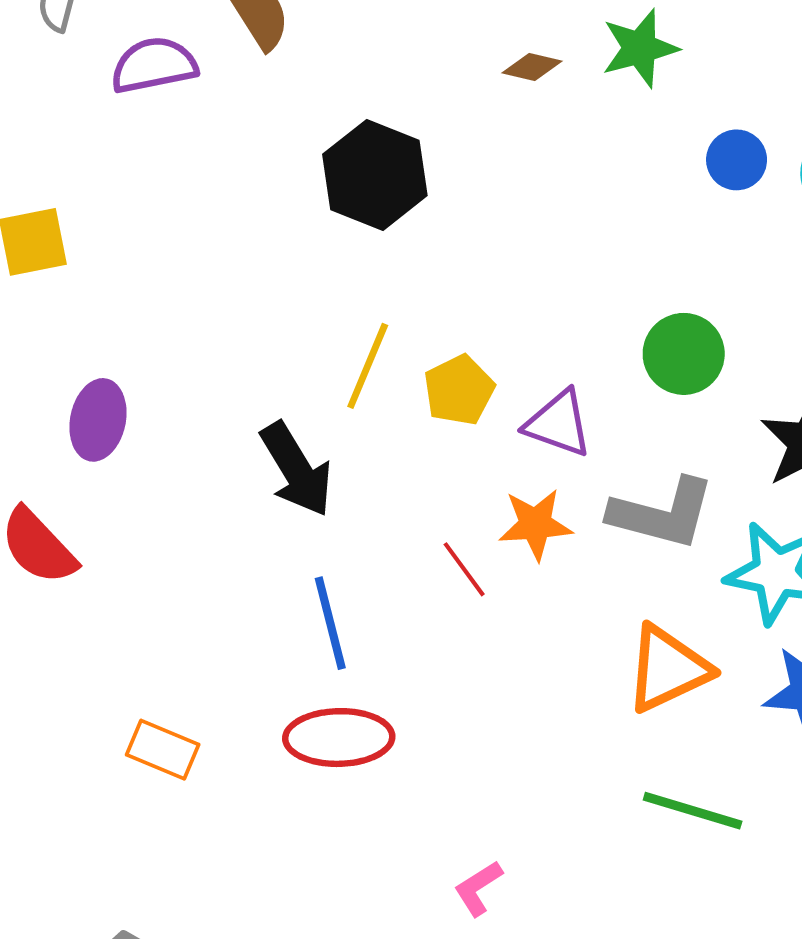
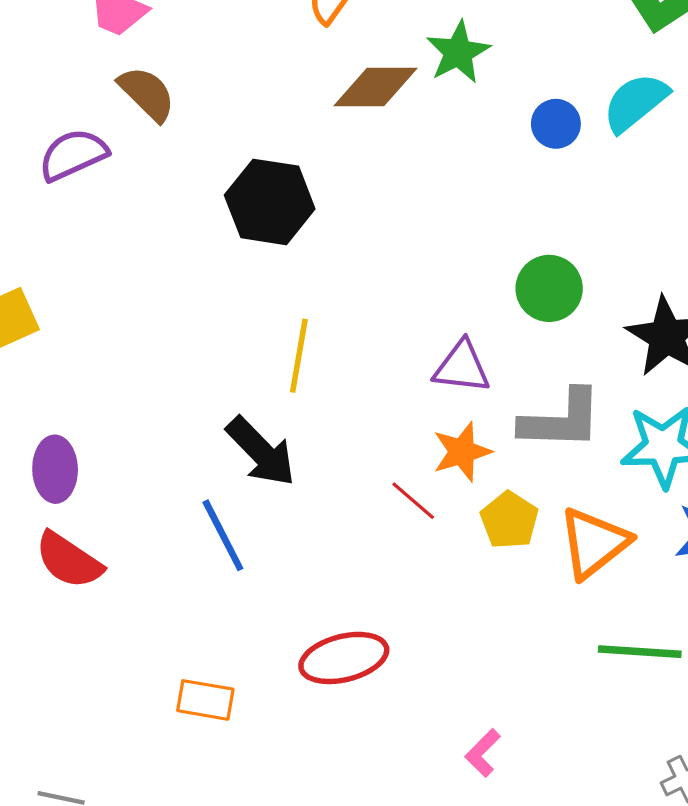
brown diamond: (532, 67) -> (375, 87), size x1.8
yellow pentagon: (459, 390) -> (509, 520), moved
purple ellipse: (98, 420) -> (55, 469), moved
blue line: (330, 623) -> (223, 535), moved

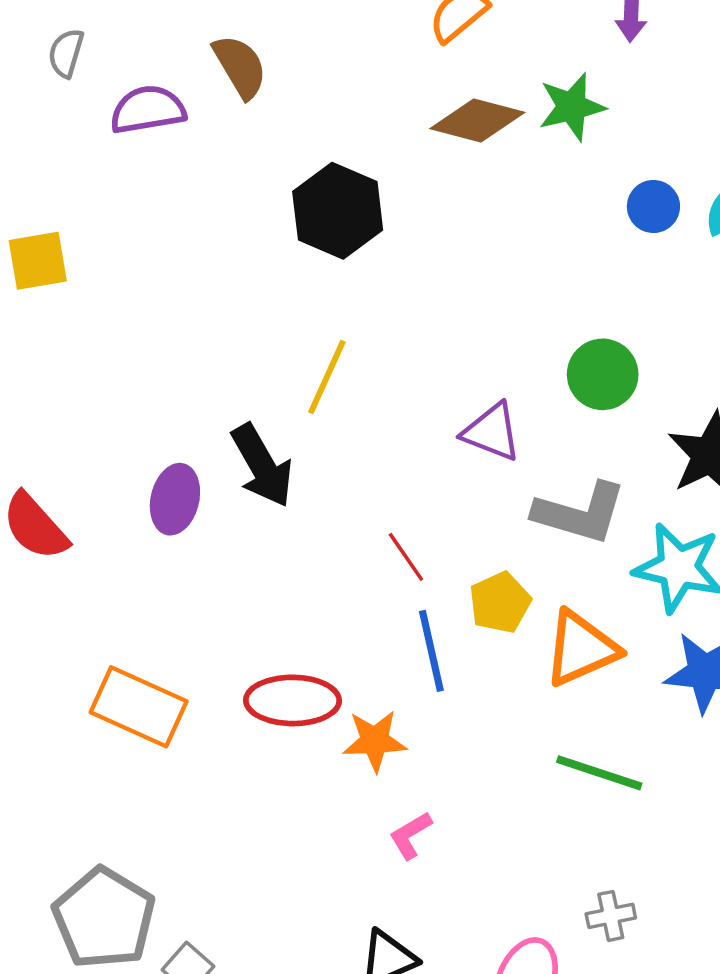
orange star: (462, 452) -> (375, 741), moved
purple ellipse: (55, 469) -> (175, 499), moved
blue line: (223, 535) -> (431, 651), moved
orange rectangle: (205, 700) -> (139, 707), size x1.5

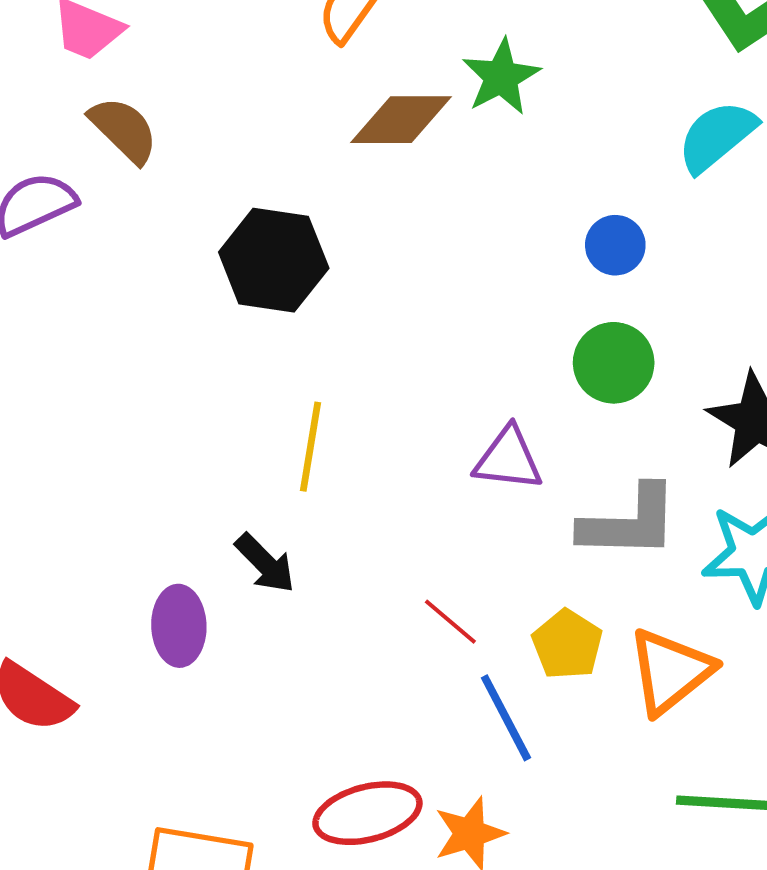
blue circle: (653, 206) -> (615, 245), moved
black arrow: (262, 466) -> (265, 563), size x0.7

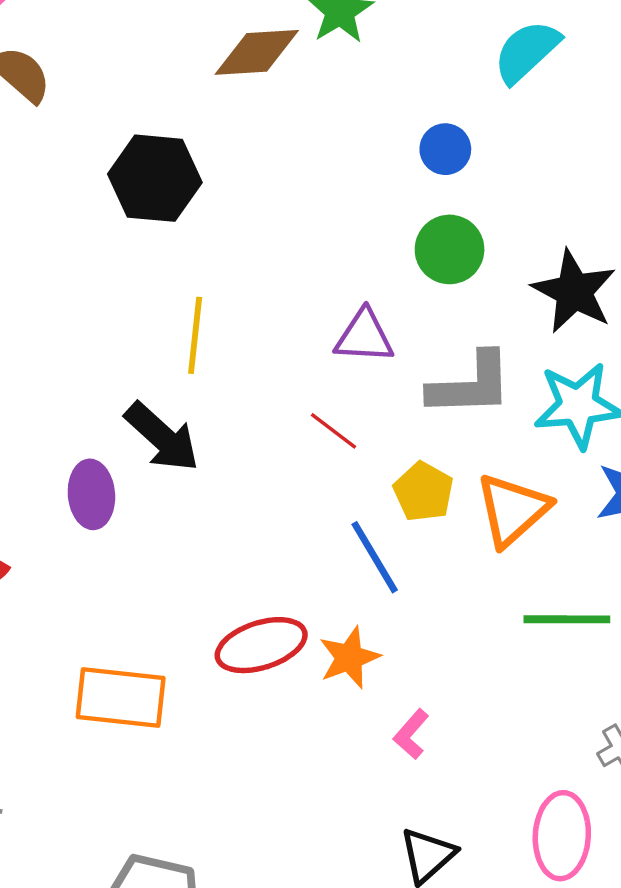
black arrow: (265, 563) -> (162, 437), size x1.4
red line: (450, 622) -> (333, 431), moved

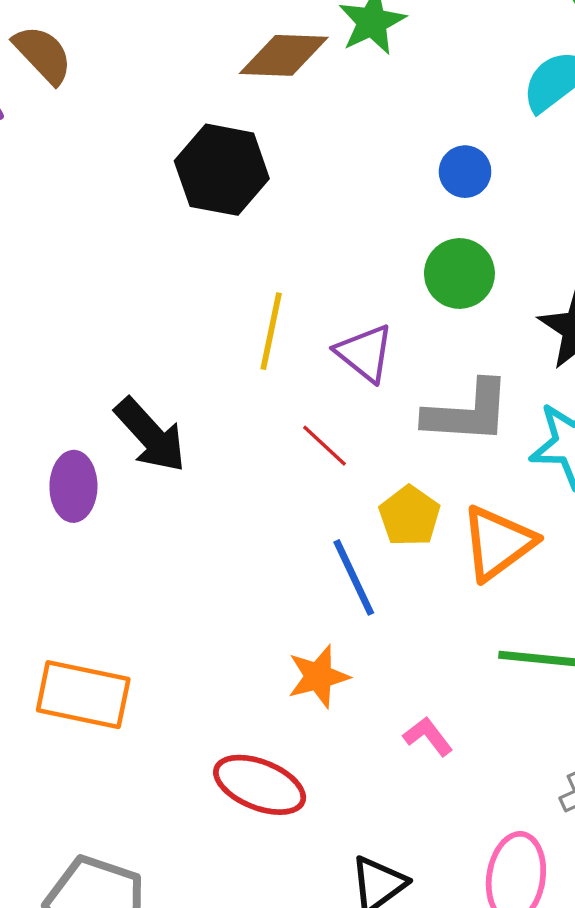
black hexagon: (155, 178) -> (222, 170), moved
yellow line: (195, 335) -> (271, 331), moved
purple triangle: (364, 336) -> (365, 353), turned 30
red ellipse: (261, 645) -> (260, 785), moved, turned 34
pink L-shape: (411, 734) -> (428, 736), moved, turned 96

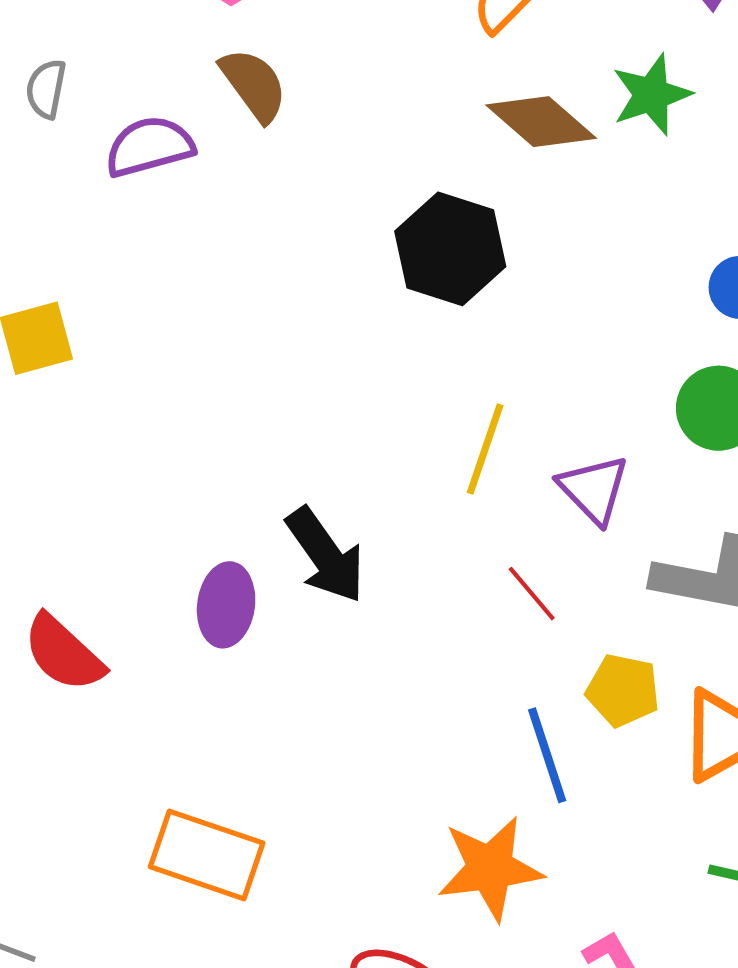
brown diamond: (284, 55) -> (541, 122), turned 32
yellow pentagon: (410, 516) -> (623, 690), turned -30
orange star: (318, 676) -> (490, 868), size x1.4

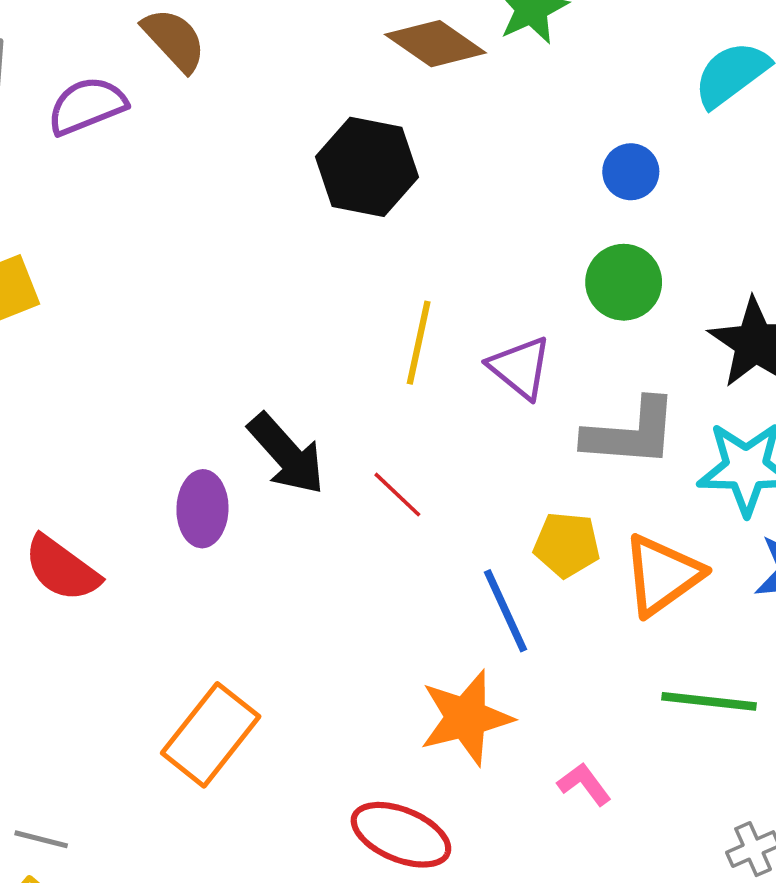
red line: (532, 594) -> (397, 495), moved
orange rectangle: (207, 855) -> (211, 735), turned -64

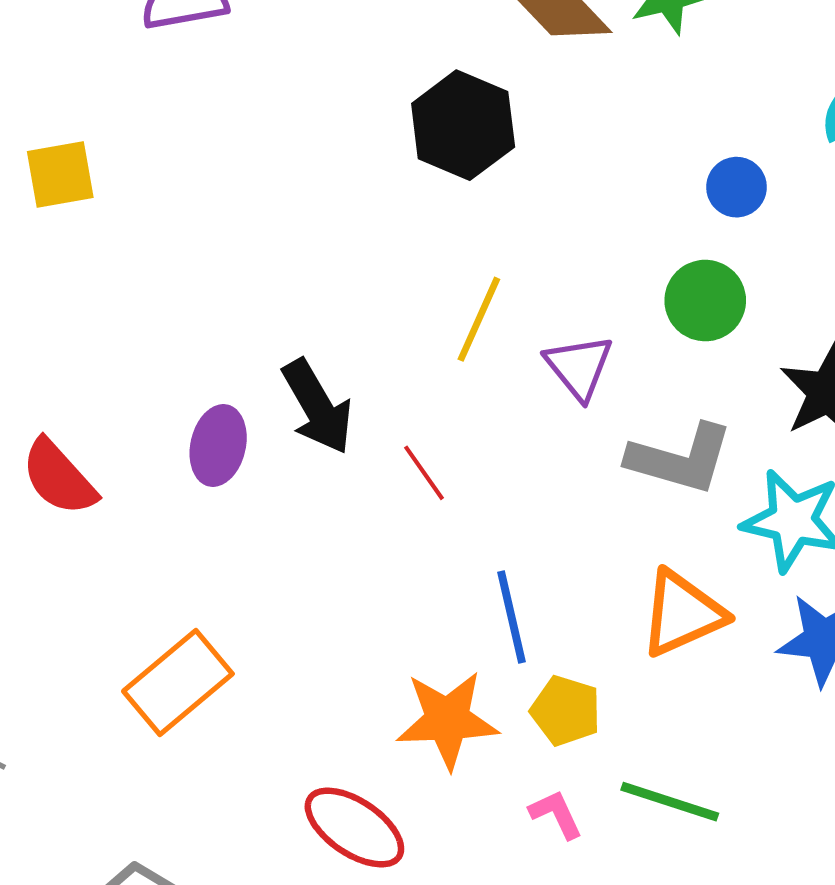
yellow pentagon: (567, 545) -> (566, 711), moved
green line: (709, 701) -> (670, 802), moved

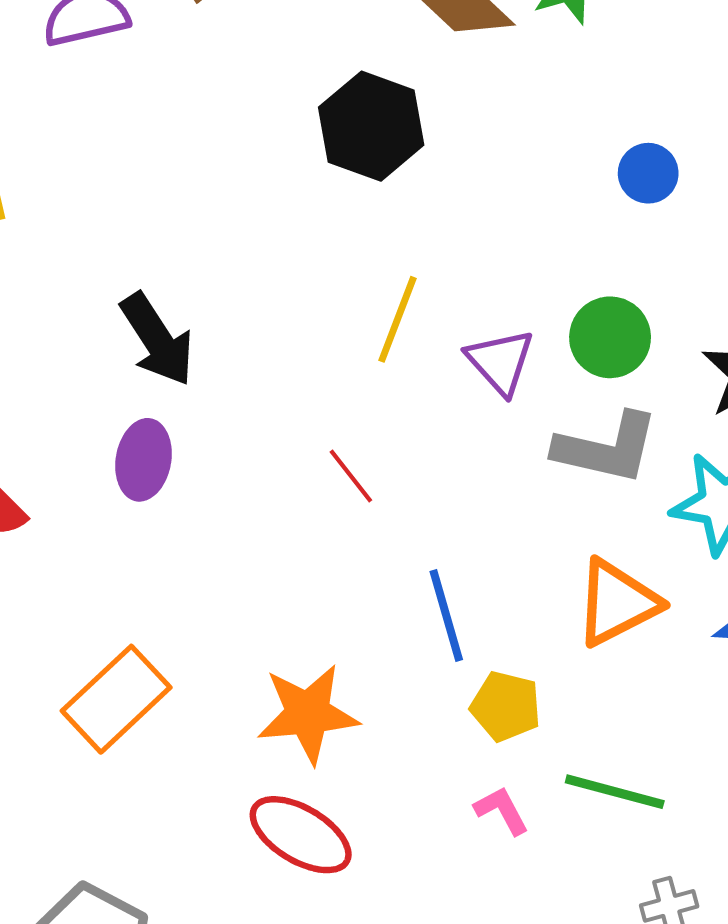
green circle: (705, 301) -> (610, 337), moved
black arrow: (317, 407) -> (157, 339), moved
orange star: (447, 720) -> (308, 714), moved

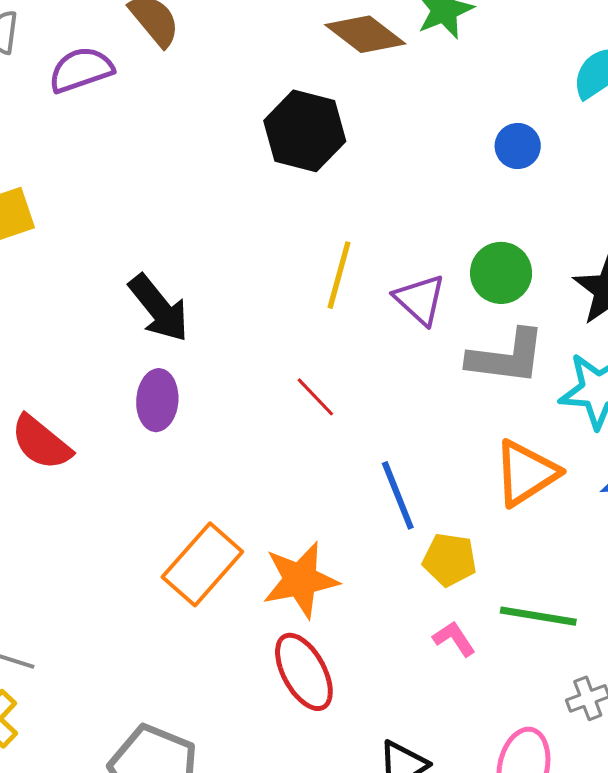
orange rectangle: (116, 699) -> (202, 564), moved
red ellipse: (301, 835) -> (304, 672), turned 36

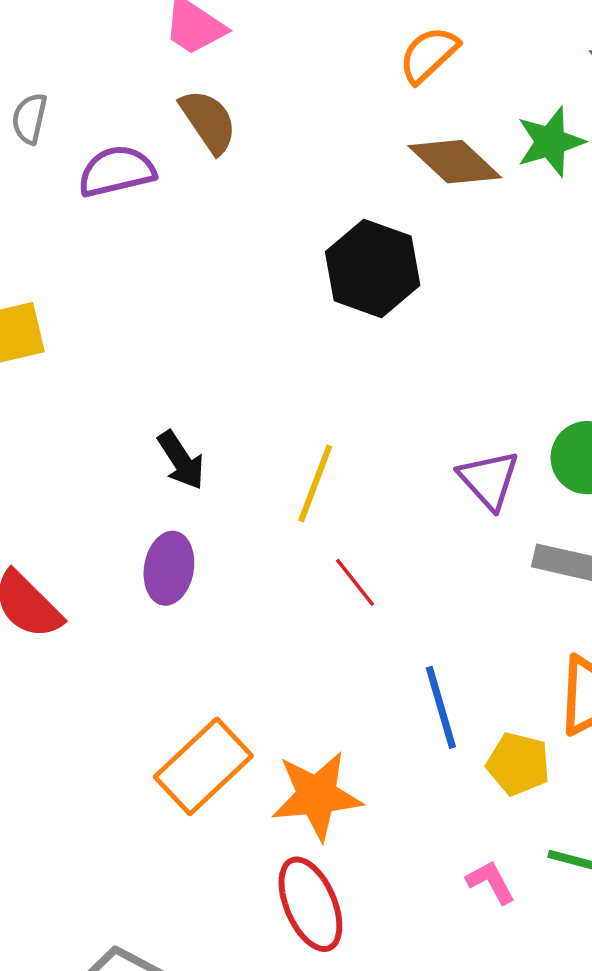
yellow line: (339, 275) -> (315, 483), moved
black arrow: (159, 308) -> (181, 460), size x0.7
yellow pentagon: (450, 560) -> (518, 764), moved

